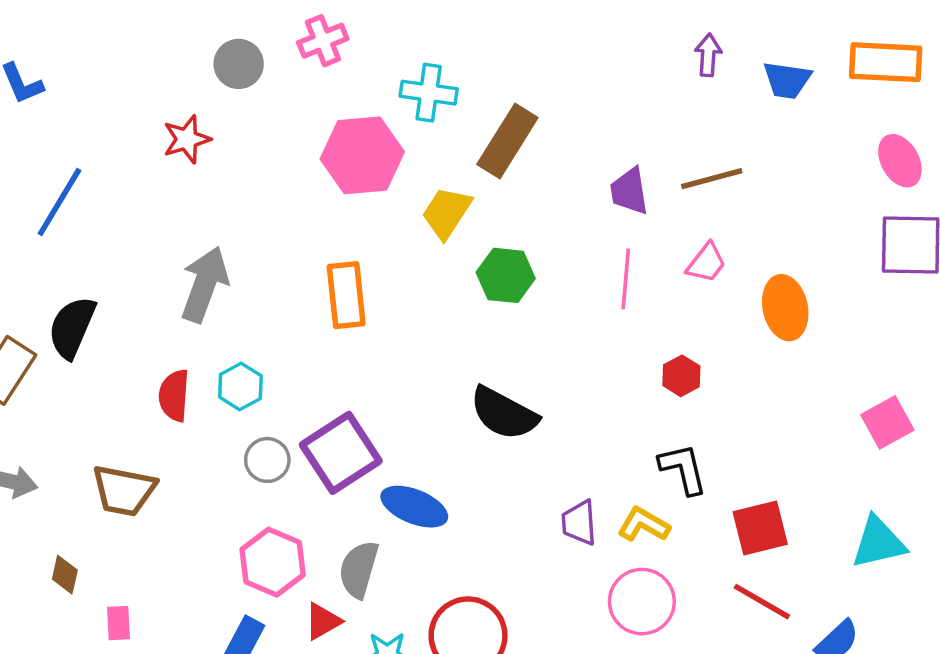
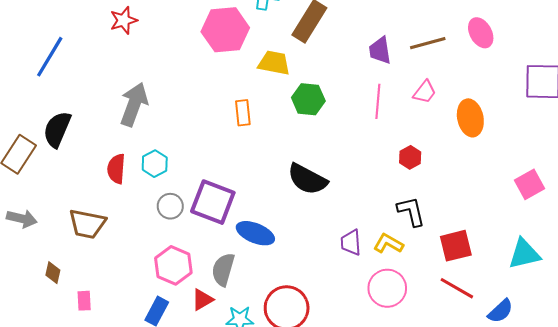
pink ellipse: (900, 161) -> (481, 33), moved
yellow trapezoid: (447, 213) -> (274, 63), turned 68
orange rectangle: (346, 295) -> (243, 113), moved, size x0.7
purple square: (341, 453) -> (213, 202), turned -36

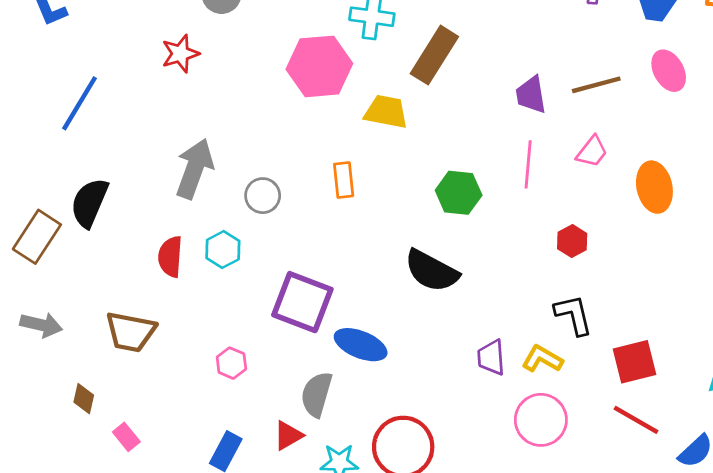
green hexagon: (308, 99) -> (459, 193), moved
gray circle: (170, 206) -> (263, 196), moved
pink hexagon: (173, 265) -> (231, 363), moved, size x0.6
pink rectangle: (84, 301) -> (126, 437), turned -36

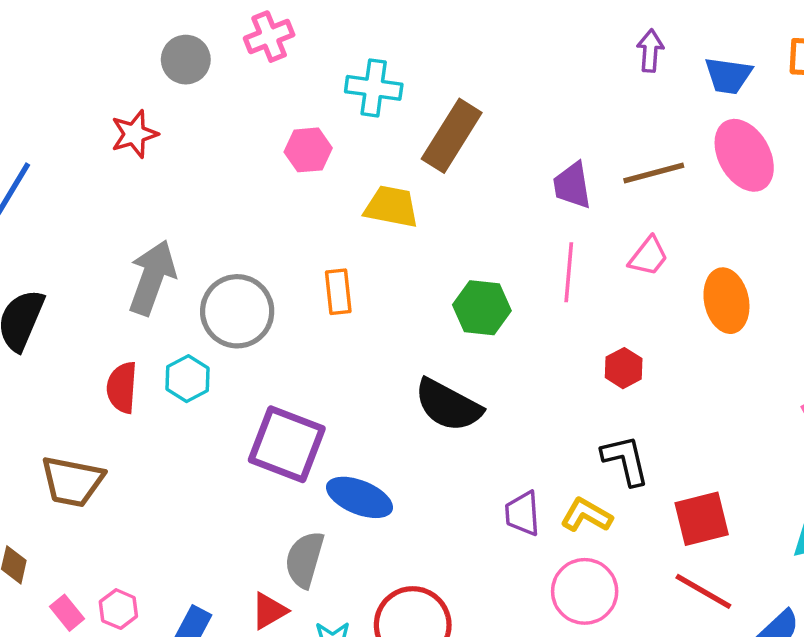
pink hexagon: (319, 66) -> (308, 150), size x0.6
pink ellipse: (669, 71) -> (744, 155), size x1.4
gray circle: (263, 196) -> (237, 311), size x1.6
pink hexagon: (231, 363) -> (118, 609), moved

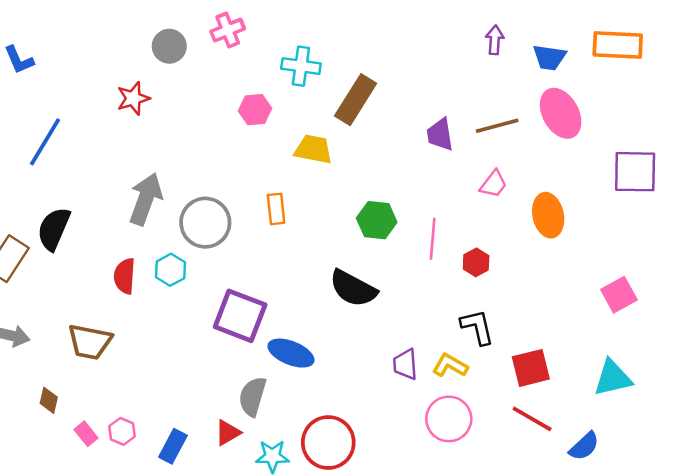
pink line: (569, 272) -> (433, 239), moved

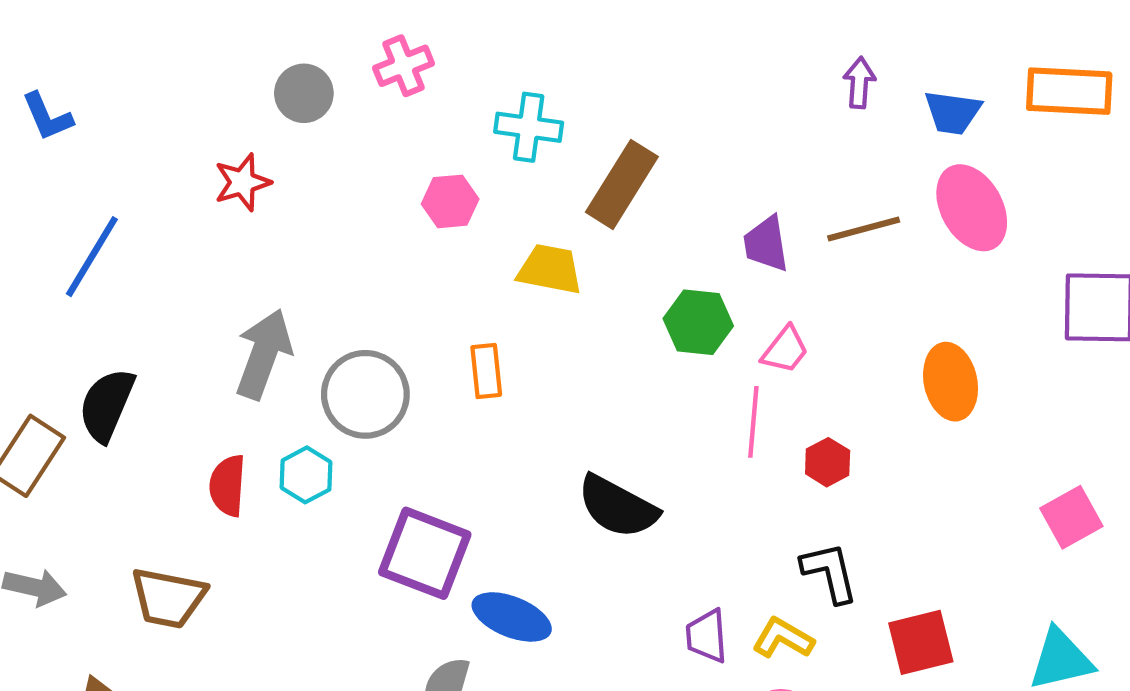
pink trapezoid: (493, 184) -> (785, 350), moved
green hexagon: (377, 220) -> (698, 322), moved

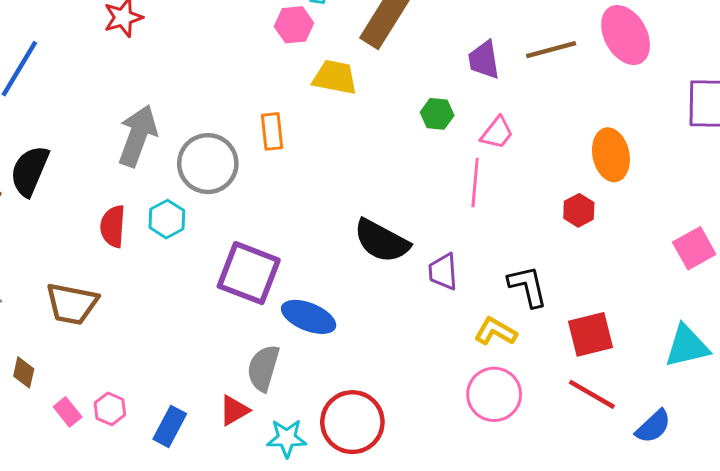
pink hexagon: (450, 201) -> (294, 25), moved
green hexagon: (698, 322) -> (437, 114), size x0.7
orange rectangle: (486, 371) -> (272, 131), moved
red hexagon: (828, 462) -> (579, 210), moved
purple trapezoid: (707, 636) -> (443, 272), moved

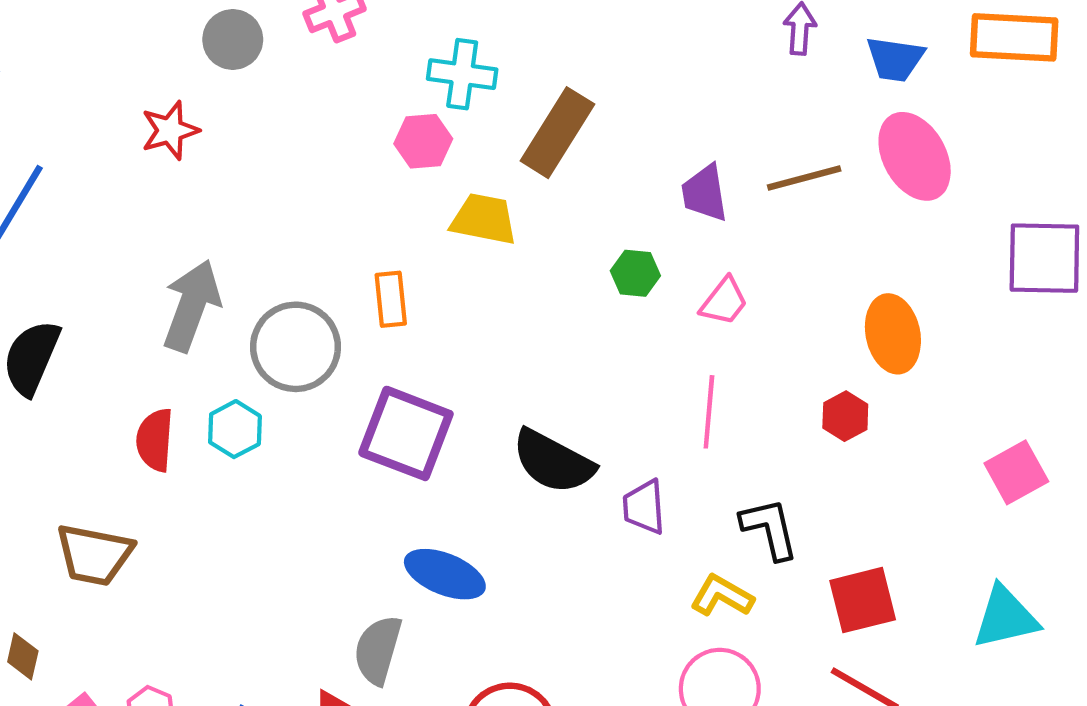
pink line: (475, 183) -> (709, 412), moved
purple square: (249, 273) -> (406, 433), moved

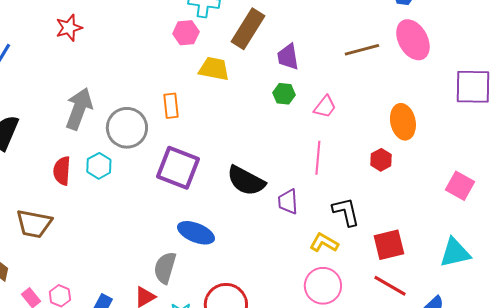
purple trapezoid: (705, 193) -> (288, 57), moved
pink square: (1016, 472) -> (460, 186), turned -32

